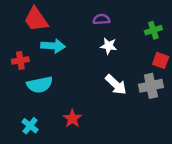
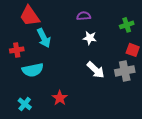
cyan arrow: (53, 46) -> (44, 38), turned 60

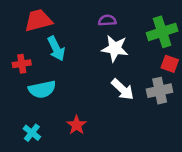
red trapezoid: (30, 16) -> (38, 20), turned 110
green cross: (127, 25) -> (162, 32), size x1.6
white star: (90, 38) -> (115, 48), size x1.5

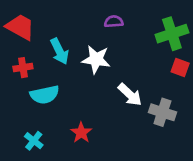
red trapezoid: (38, 20) -> (20, 27), moved, turned 44
white star: (115, 48) -> (96, 59), moved
gray cross: (160, 91) -> (162, 112), moved, turned 30

